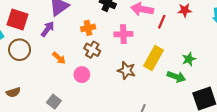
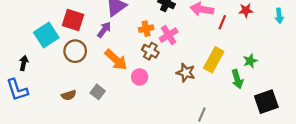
pink cross: (123, 34) -> (169, 35), moved, turned -30
orange arrow: (59, 58) -> (116, 60), size x1.6
green arrow: (176, 77) -> (237, 79), turned 54
gray square: (54, 102) -> (98, 92), moved

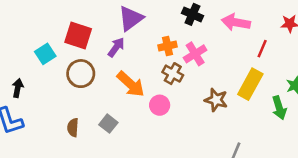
red line: (222, 22) -> (262, 49), moved
cyan square: (46, 35) -> (45, 54), size x0.7
brown semicircle: (69, 95) -> (73, 127), turned 112

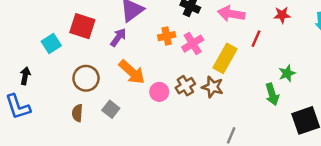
brown circle: (81, 74) -> (86, 78), moved
brown cross: (173, 74) -> (185, 86), moved, turned 30
yellow rectangle: (250, 84) -> (225, 58), moved

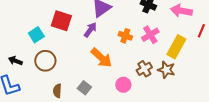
orange cross: (167, 36) -> (125, 36), moved, turned 32
black arrow: (25, 76) -> (15, 61), turned -80
brown circle: (86, 78) -> (45, 61), moved
pink circle: (159, 92) -> (123, 85), moved

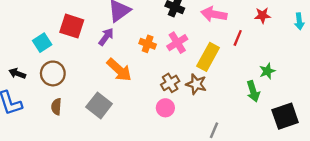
pink circle: (123, 85) -> (165, 108), moved
gray square: (84, 88) -> (99, 105), size x1.5
brown semicircle: (57, 91) -> (56, 107), moved

